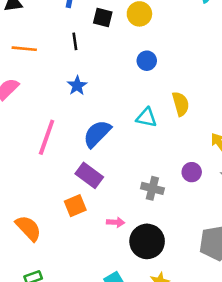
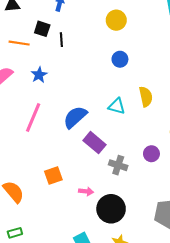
black square: (103, 17) -> (42, 29), moved
blue star: (77, 86) -> (39, 75), moved
purple rectangle: (89, 175) -> (94, 143), moved

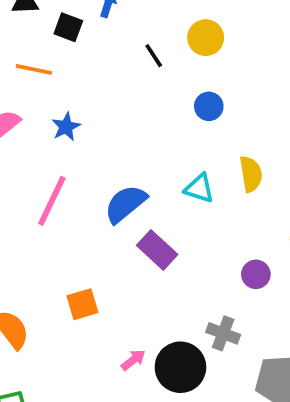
black square: (42, 29) -> (68, 27), moved
black line: (61, 40) -> (154, 56), moved, turned -32
gray cross: (118, 165) -> (223, 333), moved
pink arrow: (86, 191) -> (133, 360), moved, turned -48

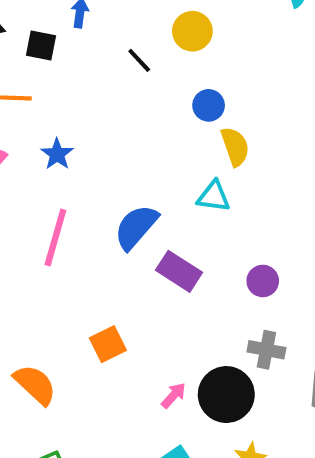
yellow semicircle: (251, 174) -> (235, 147), moved
purple circle: (256, 274) -> (263, 281), moved

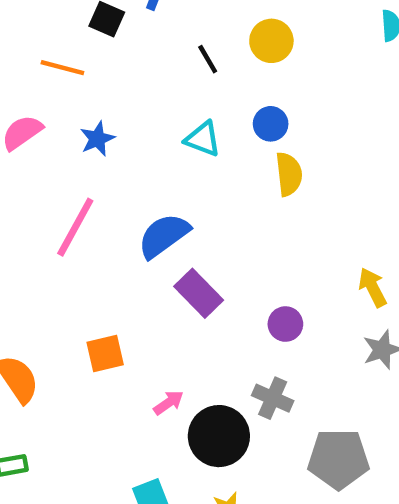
cyan triangle: (214, 196) -> (203, 139), moved
pink arrow: (174, 395) -> (169, 403), moved

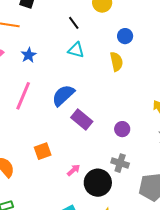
black line: (208, 59) -> (74, 23), moved
blue circle: (271, 124) -> (125, 36), moved

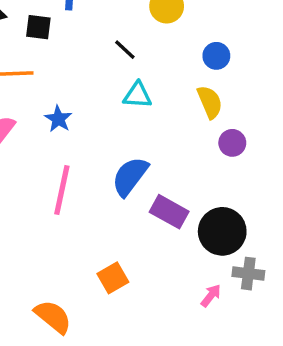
purple circle: (122, 129) -> (232, 143), moved
pink arrow: (74, 170) -> (211, 296), moved
black circle: (98, 183) -> (222, 231), moved

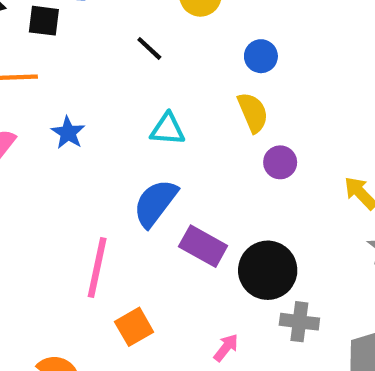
cyan triangle: (137, 95) -> (168, 129), moved
pink line: (62, 190) -> (97, 267), moved
pink arrow: (211, 296) -> (226, 348), moved

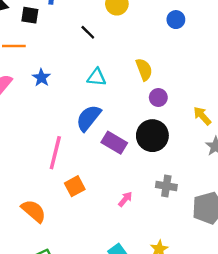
blue circle: (261, 56) -> (176, 20), moved
black circle: (268, 270) -> (152, 136), moved

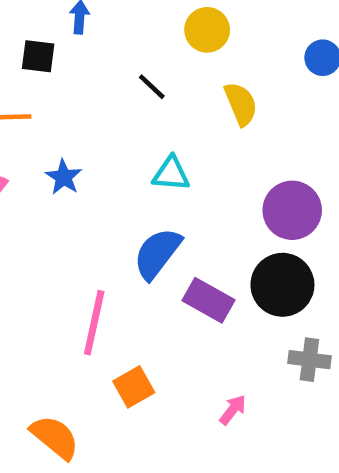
yellow semicircle: (144, 69) -> (241, 104), moved
purple circle: (158, 97) -> (292, 210), size x1.6
gray cross: (166, 186) -> (309, 360), moved

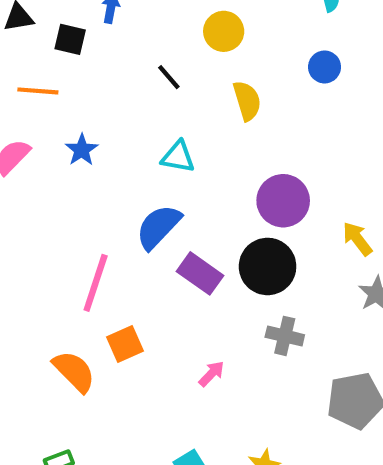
orange semicircle: (55, 437) -> (74, 371), moved

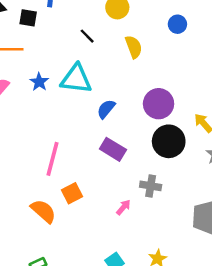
cyan triangle: (178, 157) -> (76, 79), moved, size x1.6
blue semicircle: (158, 227) -> (106, 109), moved, size x0.7
black circle: (268, 266) -> (169, 141), moved
gray cross: (285, 336) -> (151, 186), moved

